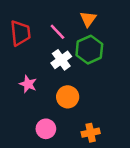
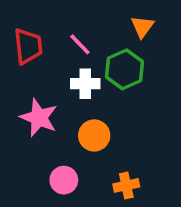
orange triangle: (88, 19) -> (142, 27), moved
white cross: (61, 60) -> (85, 84), turned 36
pink star: (28, 84) -> (39, 118), size x1.5

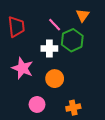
pink line: (80, 44) -> (55, 25), moved

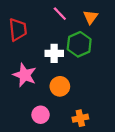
pink line: (55, 25) -> (60, 14), moved

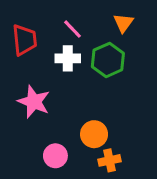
pink line: (60, 14) -> (72, 29), moved
white cross: (54, 53) -> (68, 58), moved
orange circle: (60, 86) -> (94, 134), moved

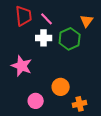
orange triangle: (123, 23) -> (87, 21), moved
red trapezoid: (25, 40) -> (24, 16), moved
orange cross: (110, 160) -> (80, 104), moved

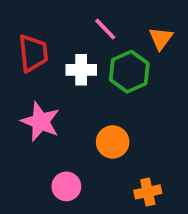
red trapezoid: (24, 16) -> (33, 53), moved
pink line: (47, 19) -> (105, 29), moved
orange circle: (61, 87) -> (113, 142), moved

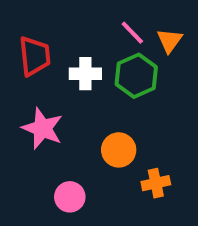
pink line: (105, 29) -> (132, 33), moved
orange cross: (148, 192) -> (156, 183), moved

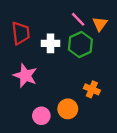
orange circle: (119, 150) -> (68, 109), moved
orange cross: (156, 183) -> (92, 89), moved, turned 35

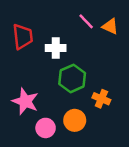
orange triangle: (100, 24) -> (110, 26), turned -42
green hexagon: (80, 45) -> (72, 78), moved
pink star: (25, 76) -> (25, 101), moved

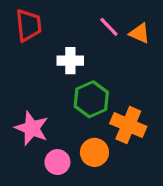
red trapezoid: (23, 37) -> (28, 25), moved
orange cross: (101, 99) -> (128, 125), size x1.5

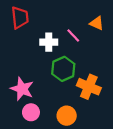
pink line: (109, 27) -> (73, 35), moved
orange circle: (94, 152) -> (67, 116), moved
pink circle: (57, 162) -> (31, 112), moved

